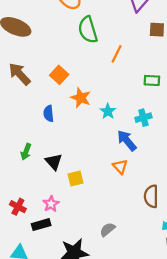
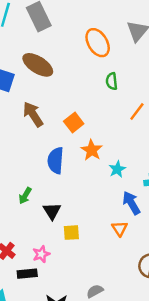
green semicircle: (88, 30) -> (112, 81), size x0.6
blue semicircle: (49, 114) -> (56, 160), size x1.5

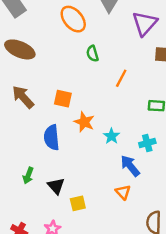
orange square: (74, 123) -> (63, 99), turned -30

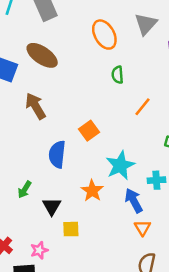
orange square: (63, 99) -> (89, 131), moved, turned 30
orange star: (84, 122) -> (92, 191), moved
cyan star: (111, 136) -> (120, 165), size x1.6
orange triangle: (123, 192) -> (142, 228), moved

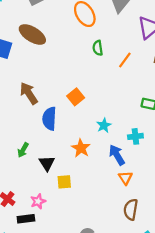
brown arrow: (36, 106) -> (29, 93), moved
orange line: (143, 107) -> (125, 60), moved
cyan star: (120, 165) -> (104, 125), size x0.6

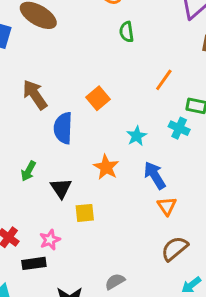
orange line: (125, 60) -> (164, 80), moved
cyan cross: (135, 136) -> (179, 128), moved, turned 32
brown semicircle: (131, 209) -> (175, 249), turned 42

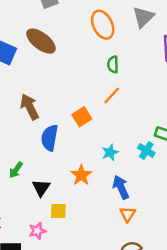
orange line: (164, 80) -> (112, 95), moved
pink star: (50, 240) -> (37, 231), moved

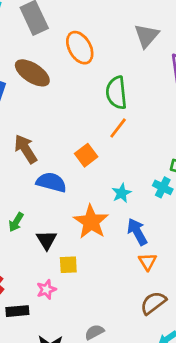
orange ellipse: (103, 25) -> (80, 48), moved
green semicircle: (113, 64) -> (116, 93), size x1.6
blue semicircle: (50, 138) -> (51, 182), turned 100
orange star: (81, 175) -> (91, 222), size x1.4

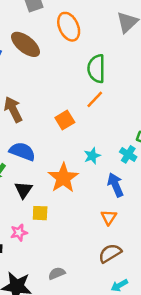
blue semicircle: (51, 182) -> (22, 151), moved
blue arrow: (137, 232) -> (115, 185), moved

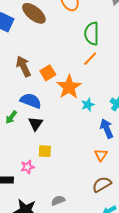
orange square: (65, 120) -> (48, 73), moved
orange star: (63, 178) -> (69, 87), moved
black triangle: (23, 190) -> (36, 124), moved

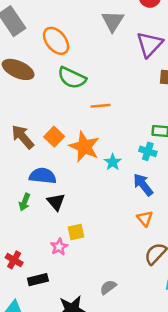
green semicircle: (92, 34) -> (72, 78), moved, turned -50
orange line: (90, 59) -> (101, 106), turned 56
pink star: (27, 167) -> (59, 247), moved

